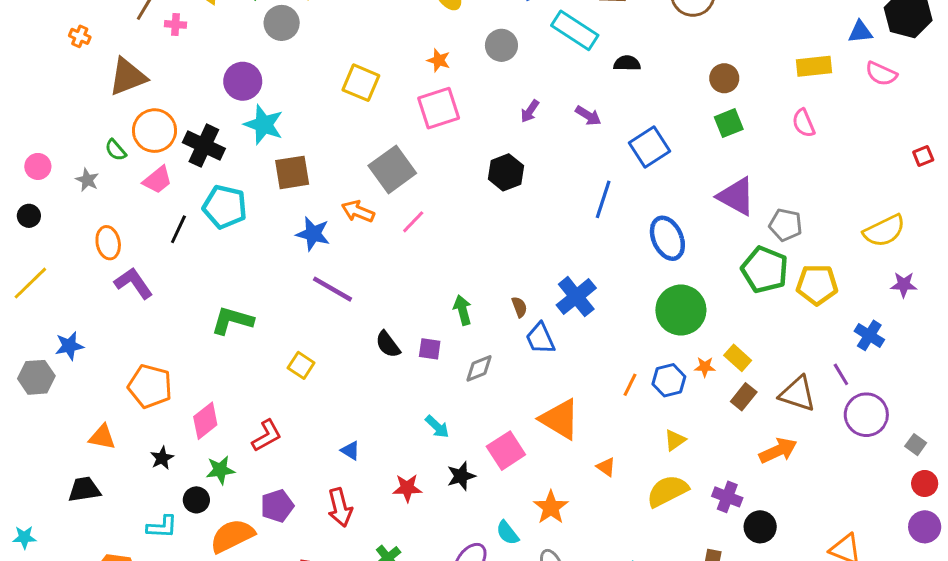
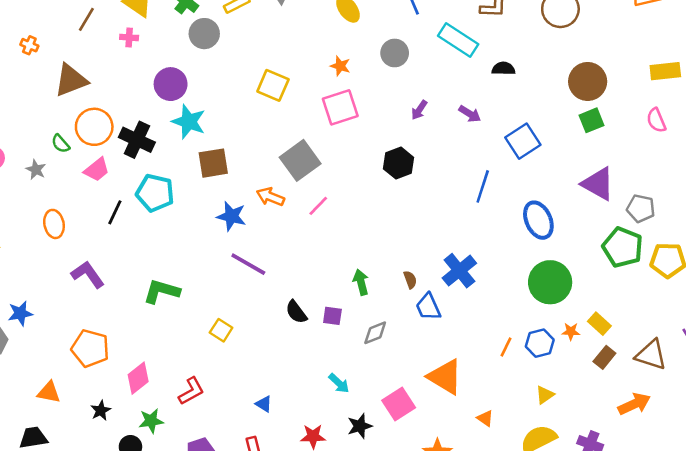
pink cross: (175, 24) -> (129, 37), moved
brown circle: (724, 78) -> (588, 81), size x1.5
purple L-shape: (134, 283) -> (88, 274), moved

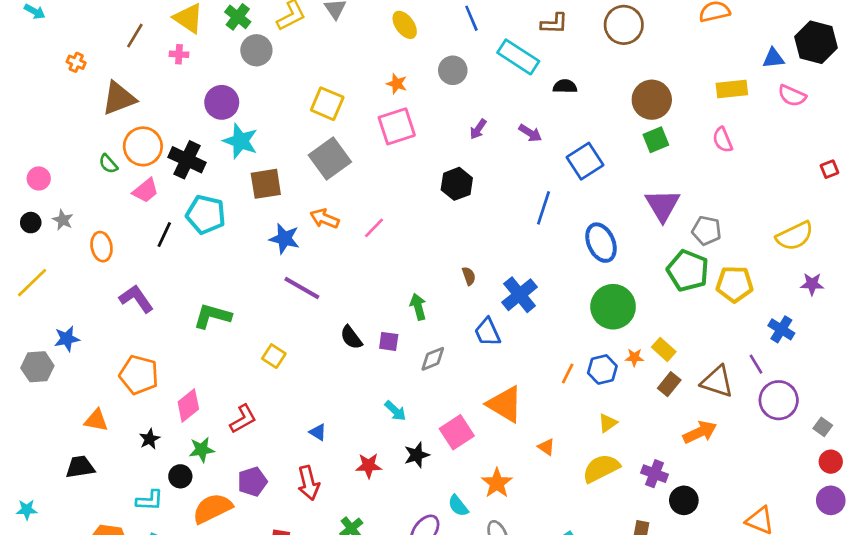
gray square: (300, 160) -> (330, 158), moved
gray star: (36, 170) -> (63, 220), moved
purple triangle: (598, 184) -> (662, 205), turned 30
brown semicircle: (410, 280) -> (469, 276), moved

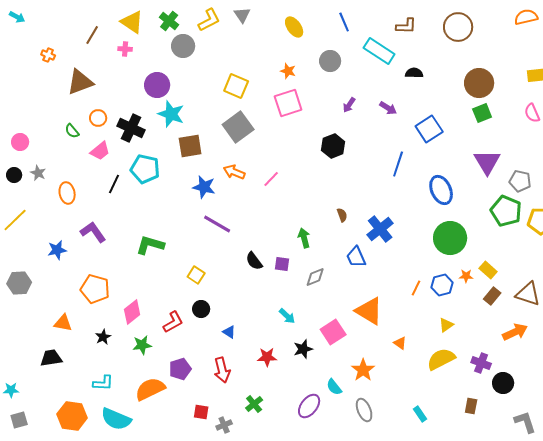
orange circle: (143, 146) -> (98, 118), size x0.6
blue star: (67, 339) -> (57, 250), moved
black circle: (180, 476) -> (201, 309), moved

